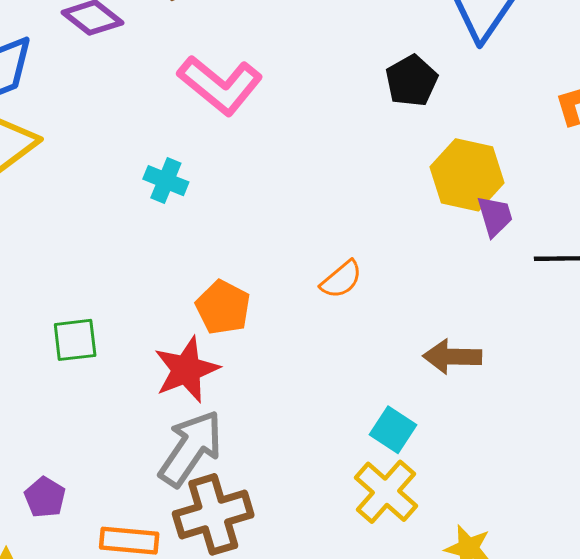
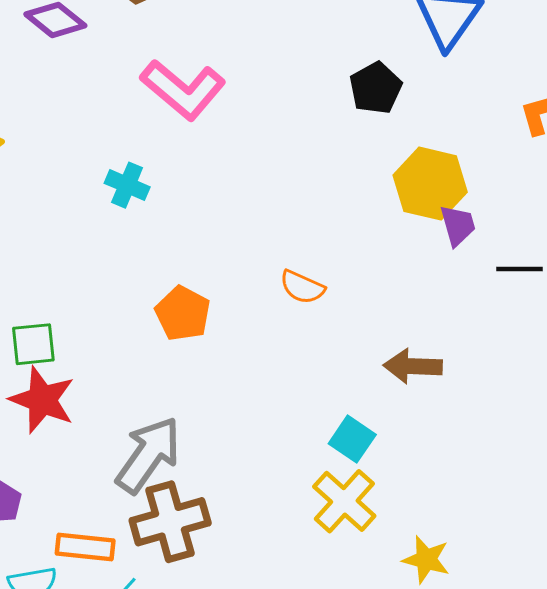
orange semicircle: (341, 279) -> (302, 287), turned 63
red star: (186, 370) -> (42, 400), moved, turned -30

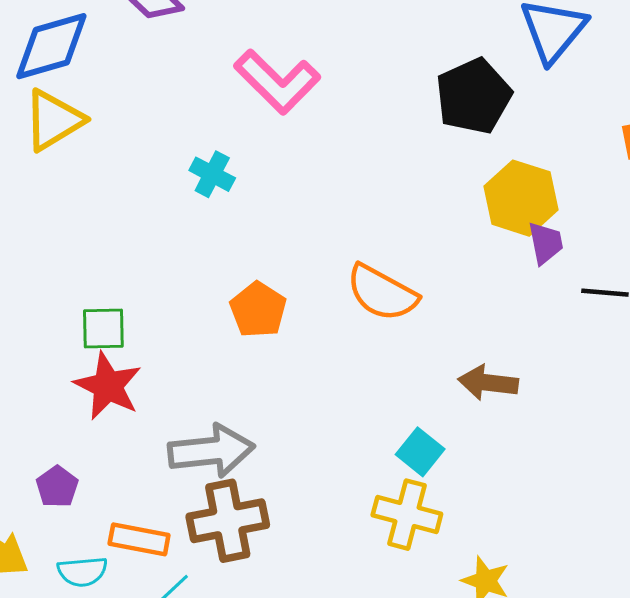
black pentagon: (376, 88) -> (473, 96), size x1.4
orange semicircle: (302, 287) -> (382, 293), size x1.6
gray arrow: (148, 455) -> (211, 451), turned 44
yellow cross: (344, 501) -> (407, 515), turned -32

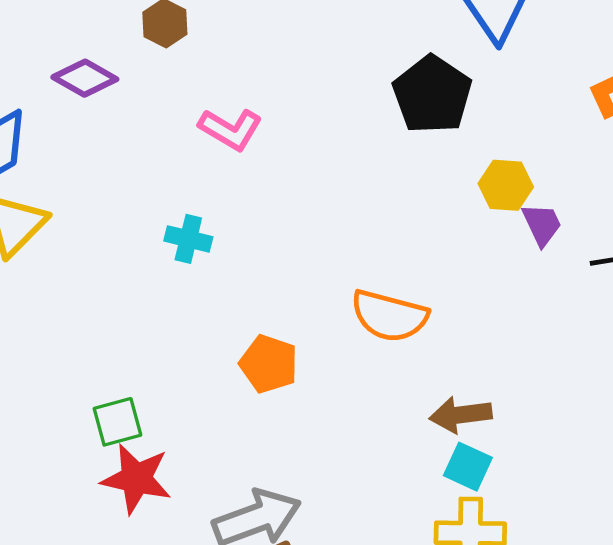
pink L-shape: (277, 82) -> (231, 129), size x0.7
yellow hexagon: (521, 198) -> (506, 185), size x0.7
brown arrow: (488, 383) -> (461, 415), moved

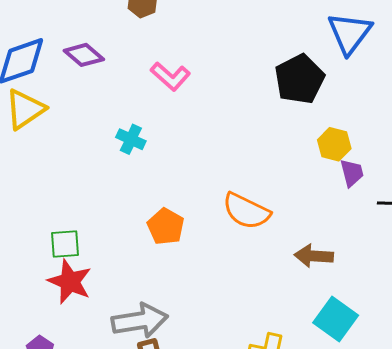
purple diamond: (85, 78) -> (84, 55), moved
brown arrow: (461, 415) -> (314, 256), moved
cyan square: (468, 467) -> (336, 319), moved, size x1.4

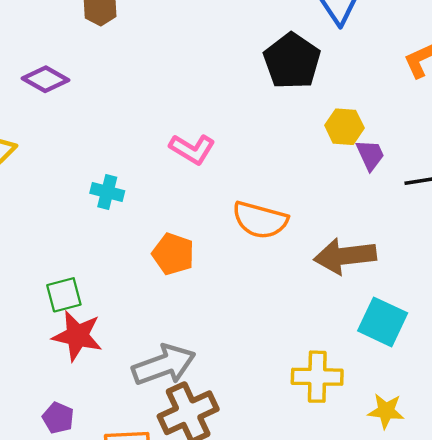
pink L-shape: (170, 76) -> (192, 149), moved
cyan cross: (131, 139) -> (107, 192), moved
brown arrow: (314, 256) -> (345, 256), size x1.4

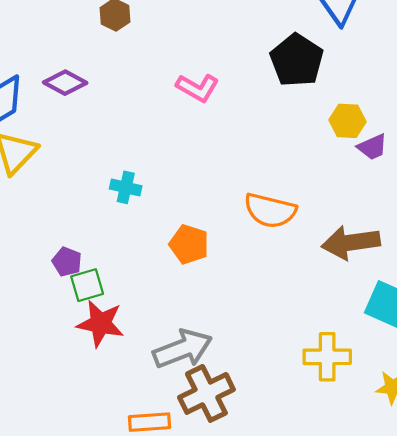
pink L-shape: (192, 149) -> (198, 88), moved
purple trapezoid: (370, 155) -> (372, 147), turned 92
purple pentagon: (58, 418) -> (67, 262), moved

